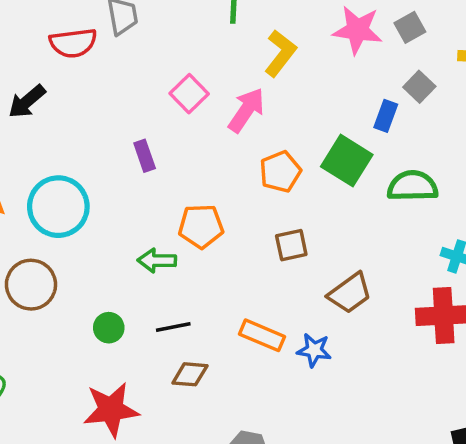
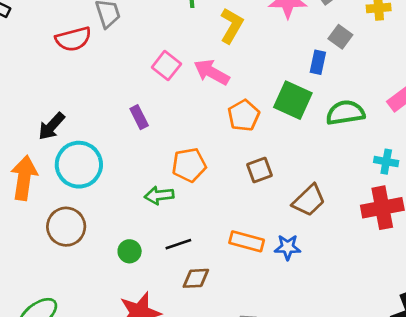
black arrow: (27, 102) -> (51, 126), moved
pink arrow: (246, 110) -> (212, 72), turned -87

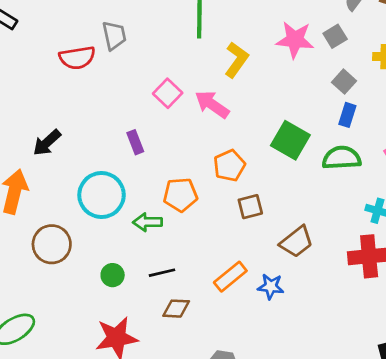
blue rectangle: (318, 62) -> (347, 115), moved
orange pentagon: (244, 115) -> (229, 166), moved
cyan circle: (79, 165) -> (102, 195), moved
orange rectangle: (247, 241) -> (230, 277), turned -60

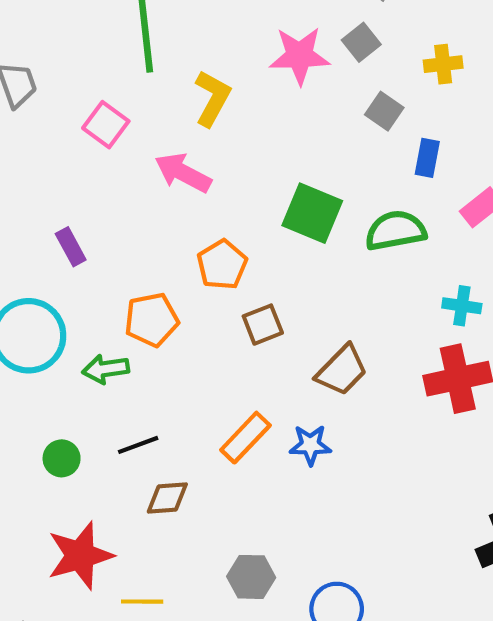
pink square: (168, 93) -> (106, 125), moved
blue rectangle: (347, 115) -> (427, 158), moved

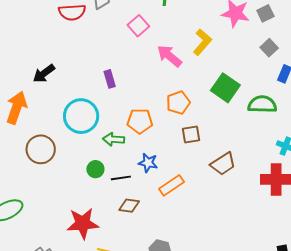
yellow L-shape: (212, 98) -> (202, 42), moved
blue star: (310, 445) -> (148, 163), moved
green circle: (62, 458) -> (95, 169), moved

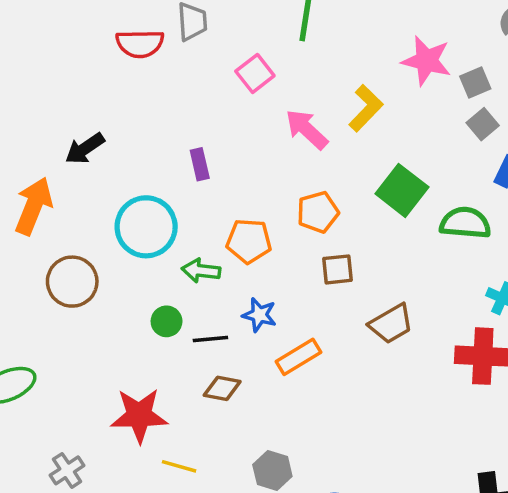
gray square: (265, 13) -> (475, 82), moved

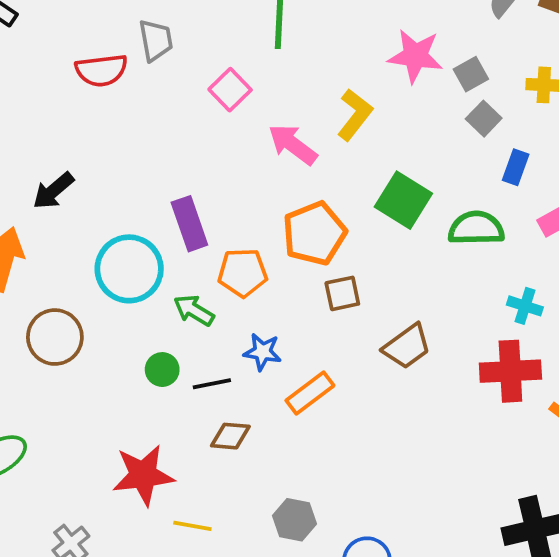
purple rectangle: (200, 164) -> (189, 224), moved, size x1.5
orange pentagon: (318, 212) -> (314, 233), size x1.4
green arrow: (201, 271) -> (194, 310), turned 30

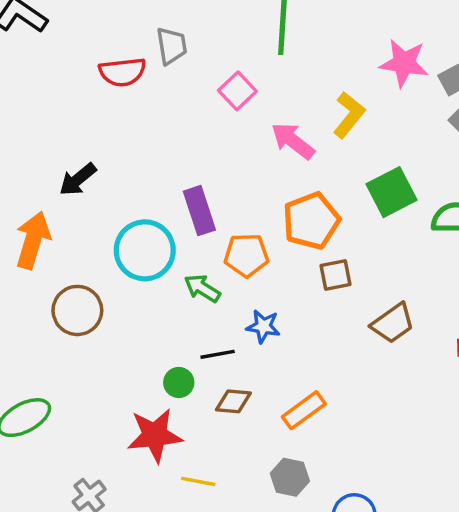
green square: (403, 200) -> (391, 192), turned 30
green circle: (162, 370) -> (179, 382), moved
orange rectangle: (310, 393) -> (304, 410), moved

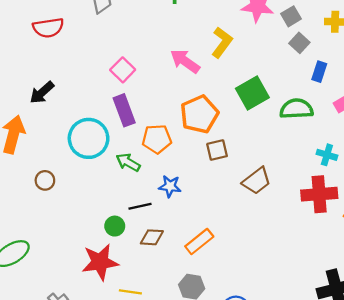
red semicircle: (122, 72) -> (48, 28), moved
pink square: (237, 91) -> (123, 70), moved
brown circle: (77, 310) -> (45, 180), size x0.6

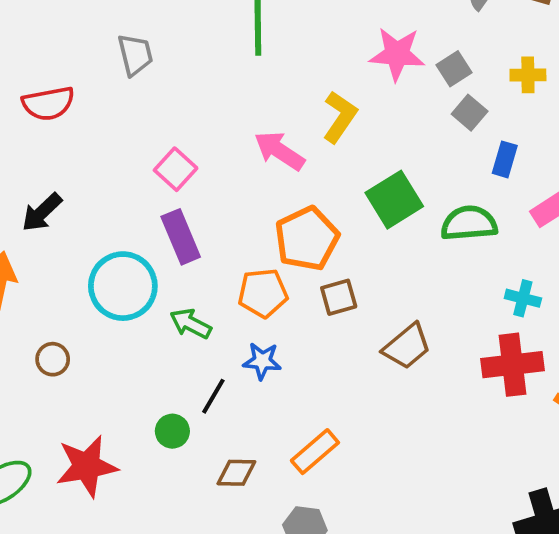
orange pentagon: (157, 139) -> (263, 293), moved
black line: (140, 206) -> (213, 396), turned -45
brown diamond: (152, 237) -> (236, 473), moved
red star: (100, 262) -> (87, 466), moved

